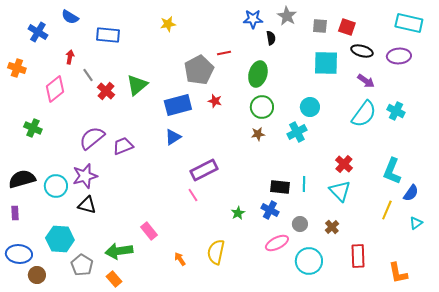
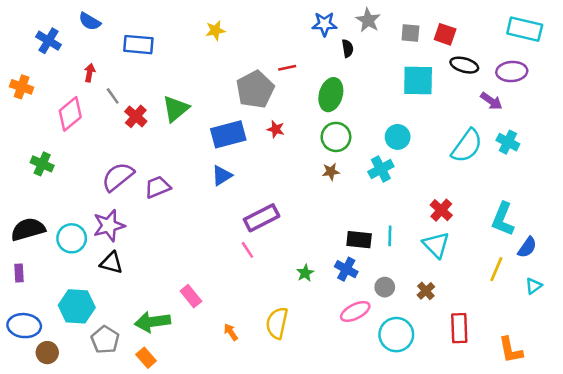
purple arrow: (366, 81) -> (491, 101), moved

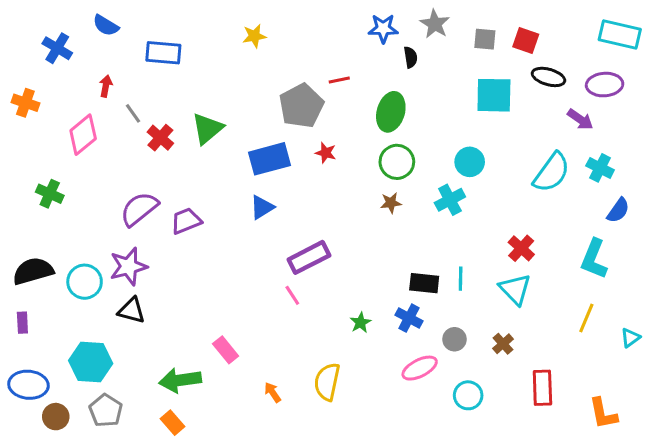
blue semicircle: (527, 247) -> (618, 210), moved
cyan circle: (396, 335) -> (468, 395), size x0.7
gray pentagon: (105, 340) -> (106, 411), moved

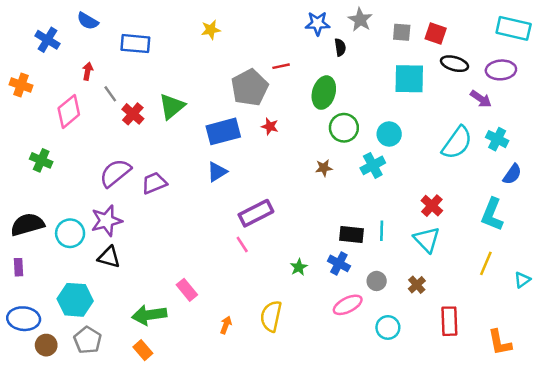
green circle: (397, 162) -> (344, 128), moved
orange arrow: (273, 392) -> (226, 325), turned 54

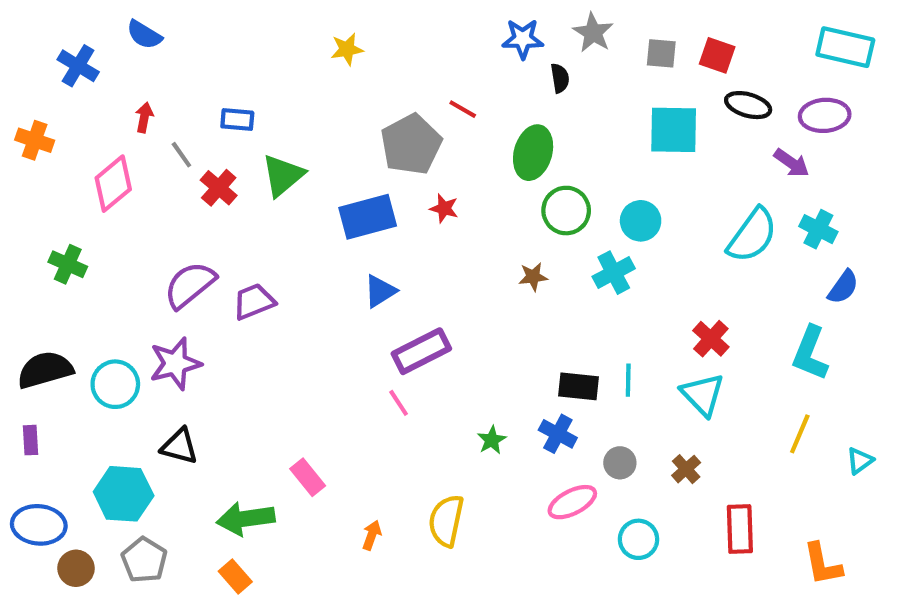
blue rectangle: (135, 44) -> (237, 120), moved, size x0.7
red line: (281, 66) -> (463, 109), turned 42
blue triangle: (217, 172) -> (380, 291), moved
black triangle: (109, 257) -> (179, 446), moved

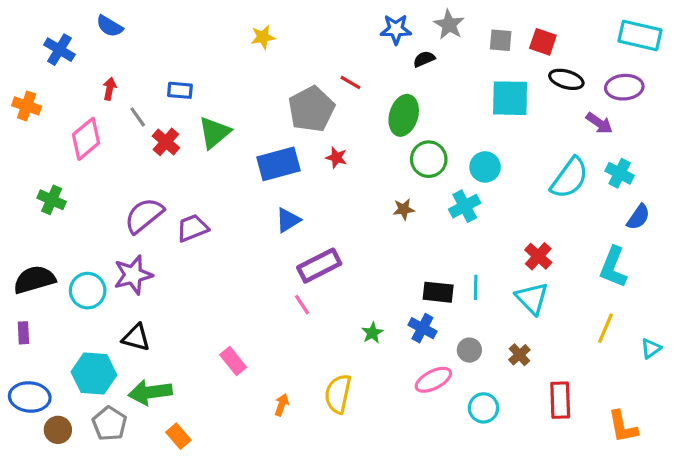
black semicircle: (560, 78) -> (424, 59), turned -105
green arrow: (246, 519) -> (150, 392), moved

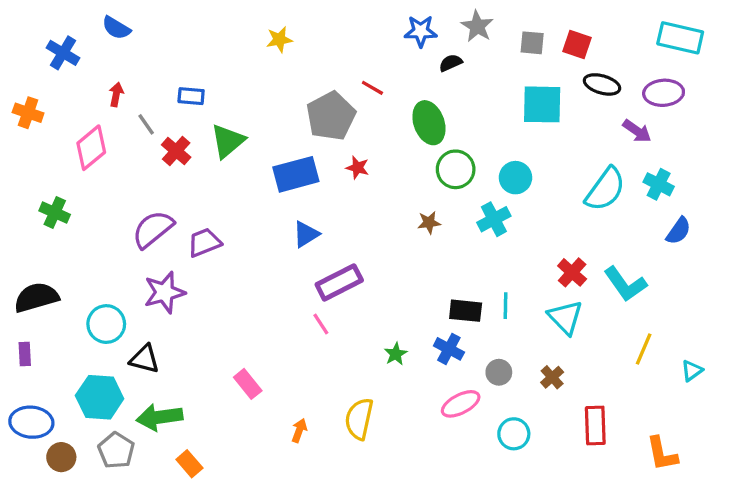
green ellipse: (404, 115) -> (429, 123), turned -36
cyan L-shape: (613, 267) -> (625, 284), moved, turned -57
purple star: (133, 275) -> (164, 292), moved
cyan circle: (88, 291) -> (106, 324), moved

